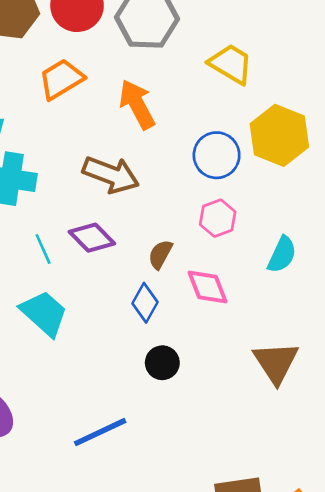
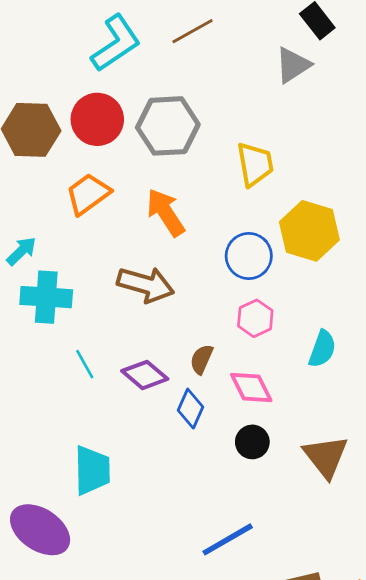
yellow trapezoid: (231, 64) -> (255, 164), turned 54
purple diamond: (92, 238) -> (145, 375), moved
cyan trapezoid: (44, 313) -> (92, 470), moved, turned 52
black circle: (162, 363) -> (252, 442), moved
blue line: (100, 432) -> (228, 539), moved

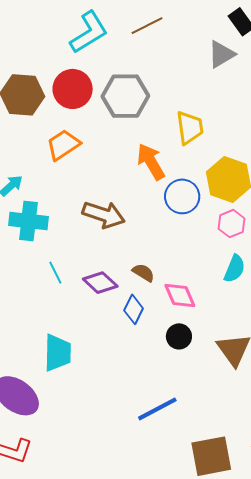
orange arrow: (166, 212) -> (151, 162), moved
pink hexagon: (255, 318) -> (232, 224), moved
brown semicircle: (202, 359) -> (143, 273), turned 95

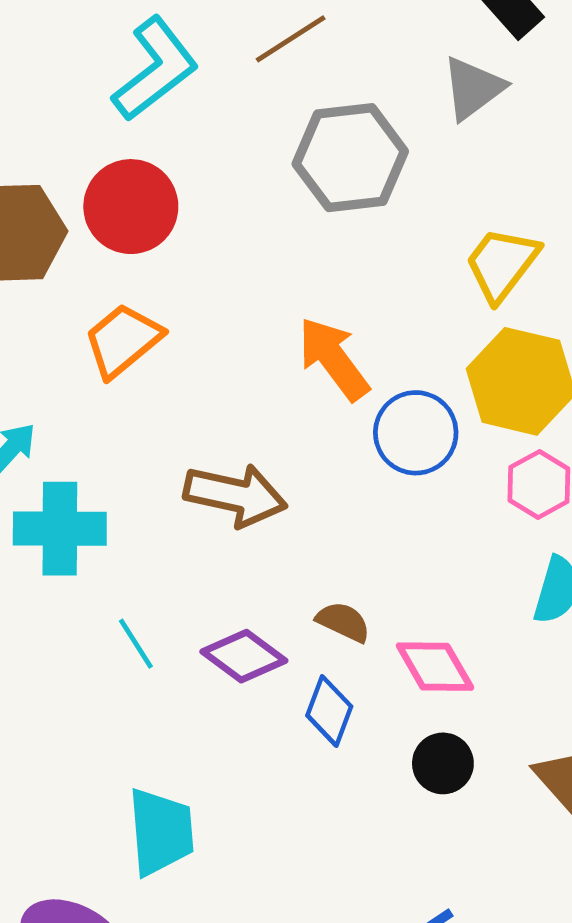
gray hexagon: (125, 96) -> (350, 158), moved
yellow trapezoid: (190, 128) -> (502, 264), moved, turned -129

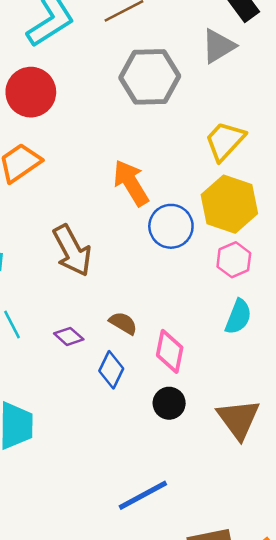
brown arrow: (235, 495) -> (72, 251), turned 44
purple diamond: (244, 656) -> (69, 336), size x0.7
pink diamond: (435, 667) -> (170, 351), turned 36

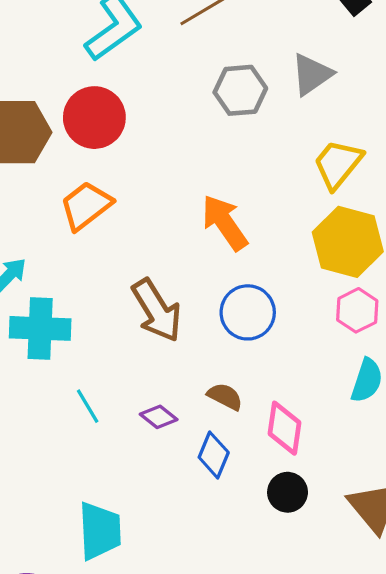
gray triangle: (218, 46) -> (312, 74), moved
gray hexagon: (150, 77) -> (240, 90), size x0.7
blue circle: (171, 226) -> (248, 312), moved

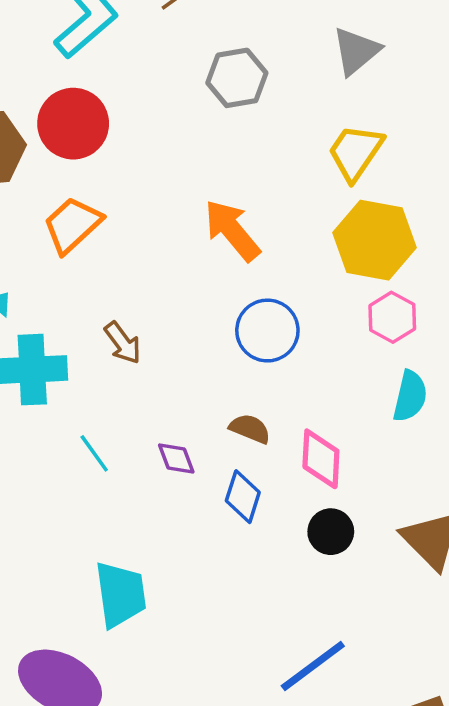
gray triangle: (312, 74) -> (356, 51), moved
brown arrow: (157, 310) -> (123, 343), moved, size x0.6
purple diamond: (159, 417) -> (176, 459), turned 36

